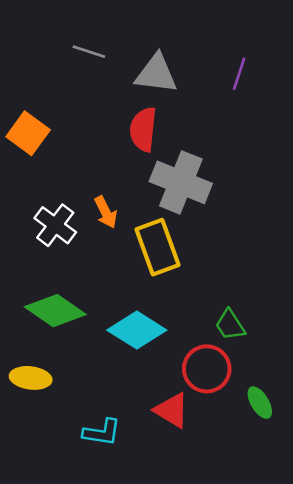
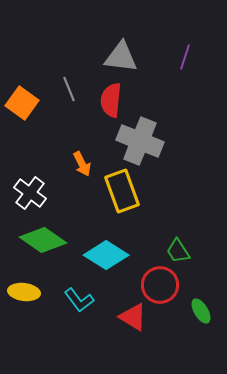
gray line: (89, 52) -> (69, 89), moved, turned 50
white cross: (55, 225) -> (30, 193), moved
cyan L-shape: (102, 432) -> (79, 300), moved, turned 44

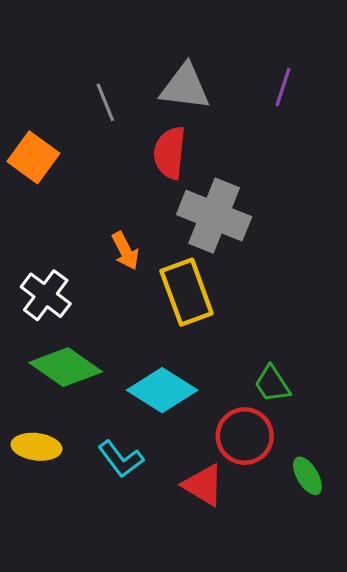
gray line: (69, 89) -> (105, 102), moved

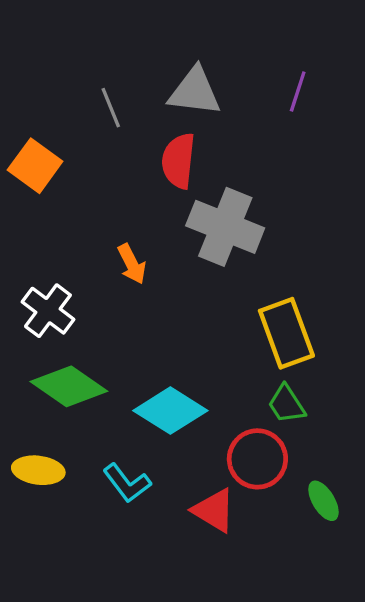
yellow rectangle: (187, 292) -> (286, 333), moved

